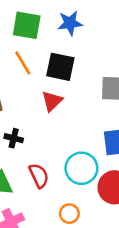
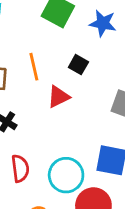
orange line: (23, 63) -> (34, 67), moved
black square: (60, 67) -> (78, 65), size x0.6

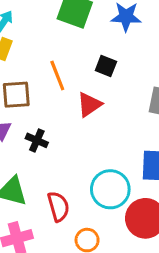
red semicircle: (20, 168) -> (58, 207), moved

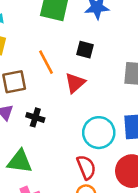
cyan circle: (110, 189) -> (99, 133), moved
red semicircle: (58, 207) -> (86, 167), moved

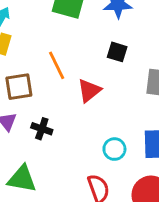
black square: (85, 50) -> (117, 52), moved
cyan circle: (99, 133) -> (114, 149), size x0.6

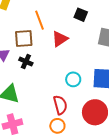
brown square: (19, 87) -> (24, 38), moved

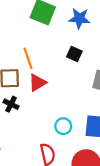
red triangle: (60, 39) -> (37, 83), moved

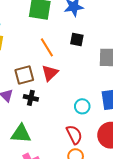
orange line: (28, 58) -> (47, 47), moved

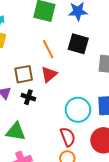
black square: (77, 40) -> (78, 44), size x1.5
cyan circle: (82, 106) -> (78, 110), size x1.6

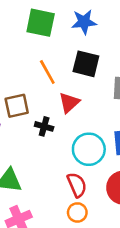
red triangle: (49, 74) -> (69, 103), moved
black cross: (28, 97) -> (44, 126), moved

